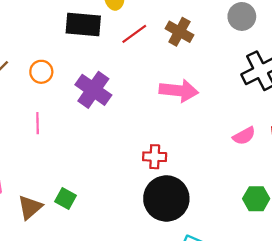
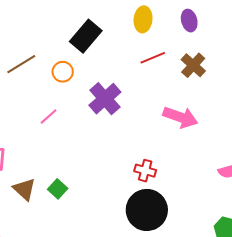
black rectangle: (83, 25) -> (86, 36), moved, turned -68
pink line: (38, 123) -> (49, 116), turned 36
brown triangle: (30, 207) -> (24, 189), turned -50

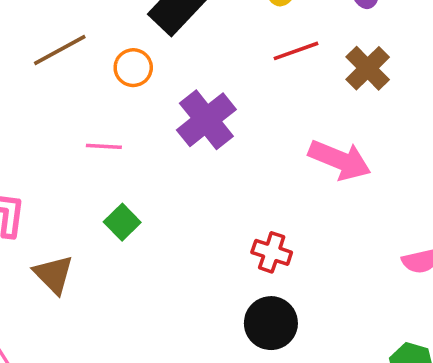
pink line: (49, 116) -> (104, 146), turned 42
green square: (58, 189) -> (122, 222), moved
black circle: (147, 210) -> (271, 323), size x0.7

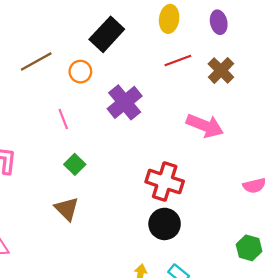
pink line: (104, 146) -> (63, 119), turned 66
red cross: (272, 252) -> (165, 182), size x1.6
brown triangle: (54, 274) -> (67, 209), moved

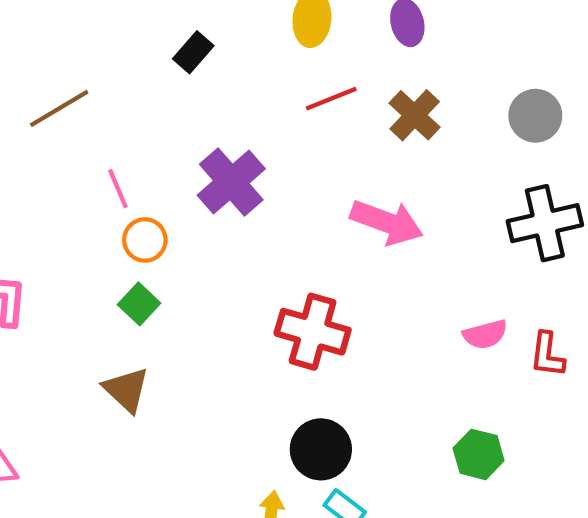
black rectangle: (107, 34) -> (193, 52), size x0.6
orange circle: (80, 72) -> (145, 240), moved
pink line: (63, 119) -> (118, 189), moved
black circle: (165, 224) -> (321, 449), moved

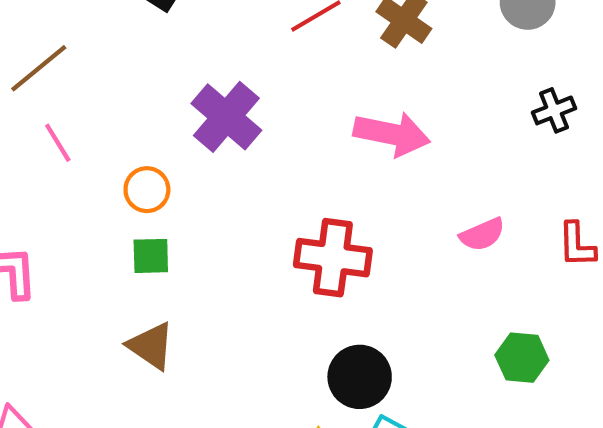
pink line: (118, 189) -> (58, 143), moved
black cross: (545, 223) -> (554, 110), size x0.6
green square: (139, 304) -> (151, 256), turned -36
pink semicircle: (485, 334) -> (482, 234), moved

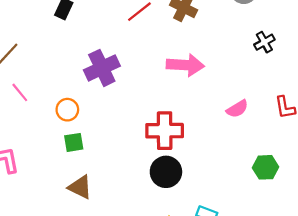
purple cross: (226, 117) -> (102, 68), turned 32
black circle: (360, 377) -> (166, 172), moved

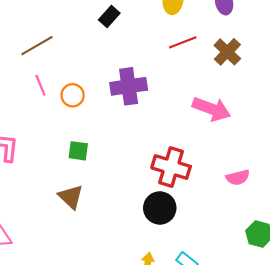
pink semicircle: (237, 109) -> (238, 177), moved
orange circle: (67, 110) -> (73, 95), moved

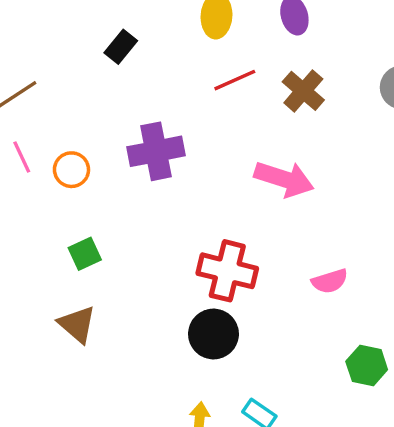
green square: (78, 151) -> (85, 254), turned -30

